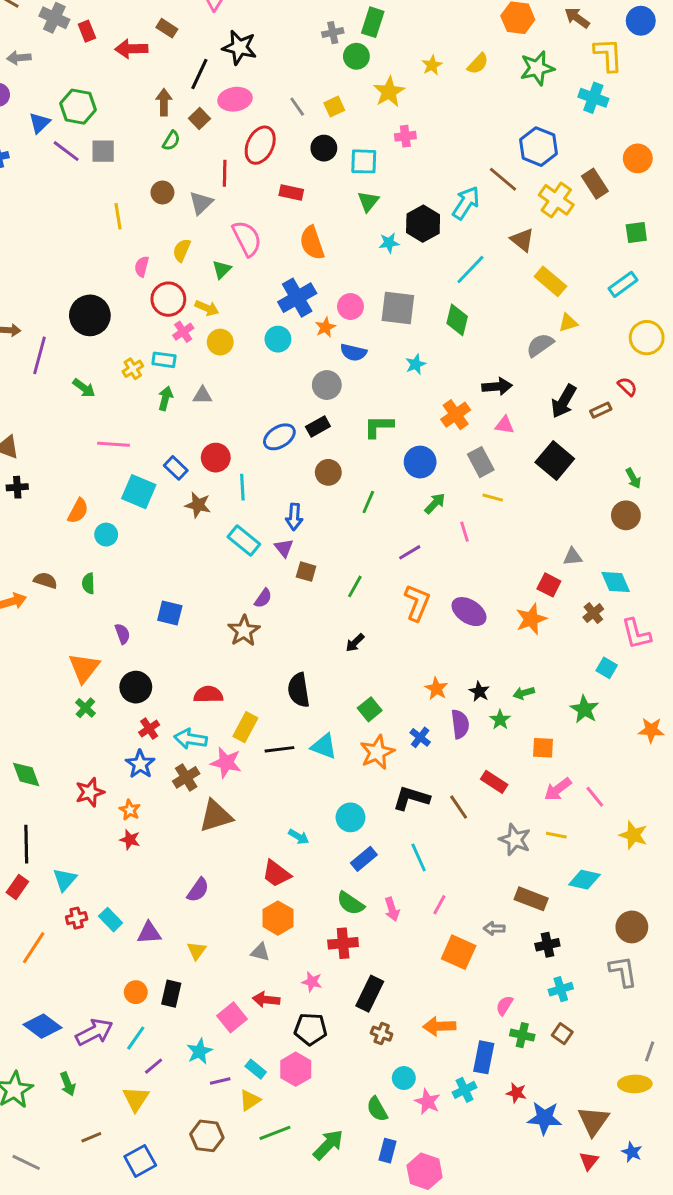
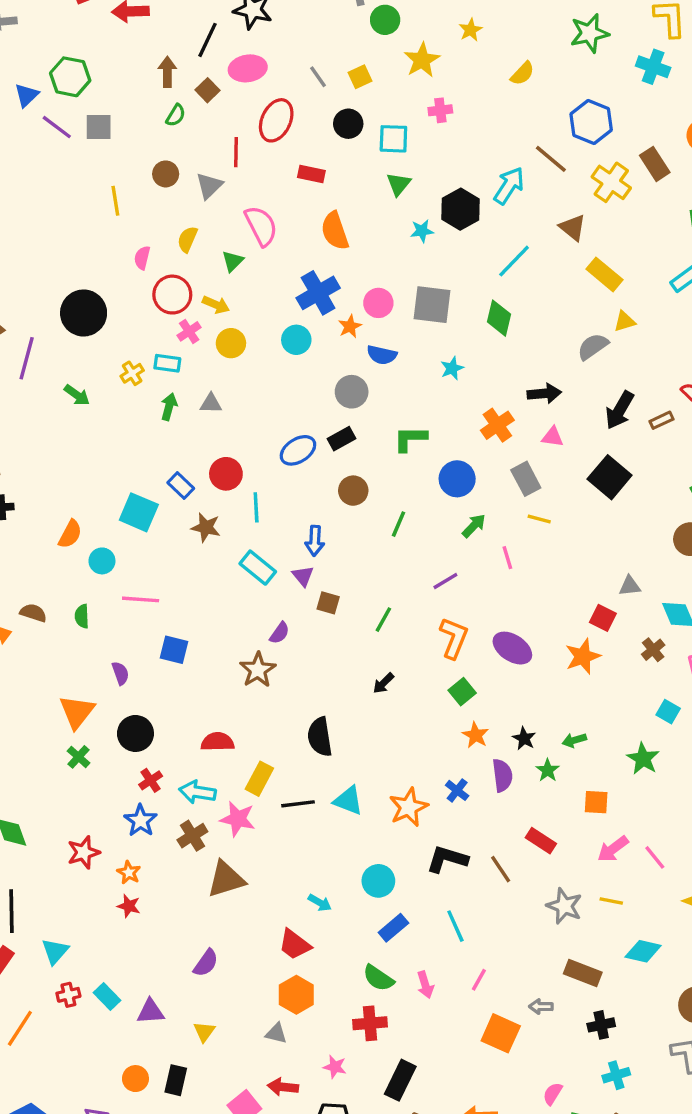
yellow semicircle: (478, 64) -> (522, 73), moved
pink line: (114, 444) -> (141, 599), moved
green square: (370, 709) -> (462, 692), moved

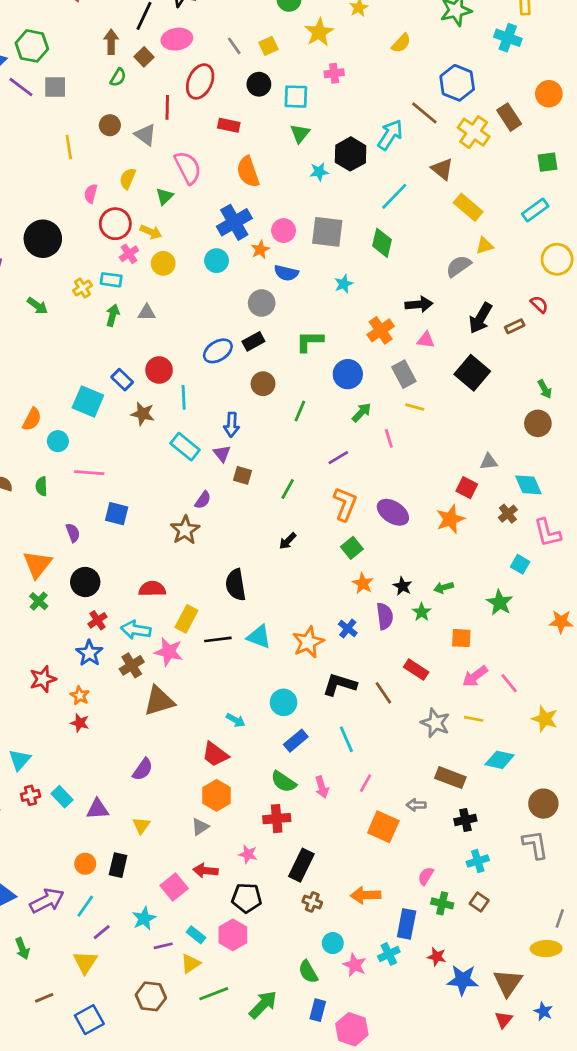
gray triangle: (209, 186) -> (145, 135), turned -40
gray triangle: (276, 1033) -> (200, 827), turned -48

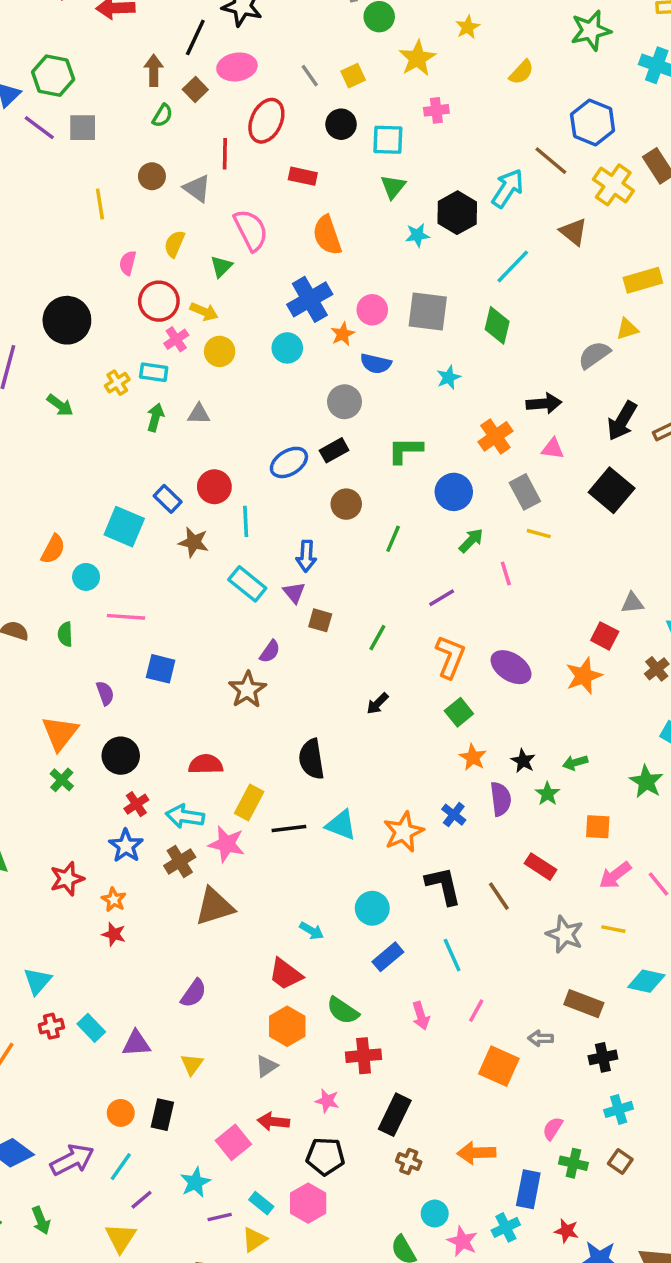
yellow rectangle: (468, 207) -> (643, 280), moved, turned -56
black L-shape: (340, 685) -> (443, 886), turned 60
green semicircle: (284, 782) -> (343, 1011), moved

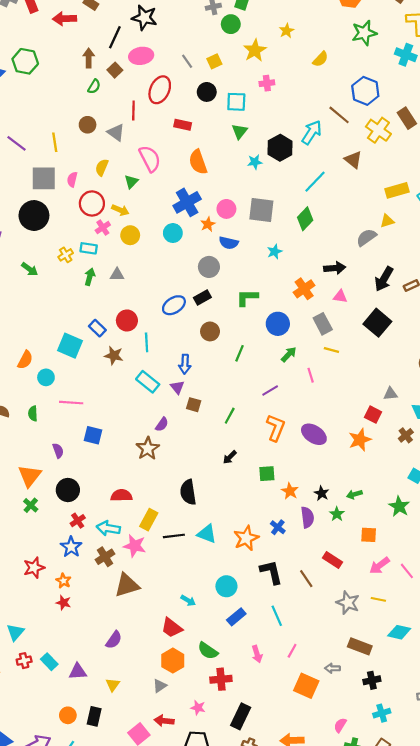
purple line: (39, 128) -> (16, 143), moved
gray square: (83, 128) -> (44, 178), moved, size x1.4
green diamond: (497, 325) -> (305, 219), turned 30
green square: (459, 712) -> (267, 474), moved, turned 35

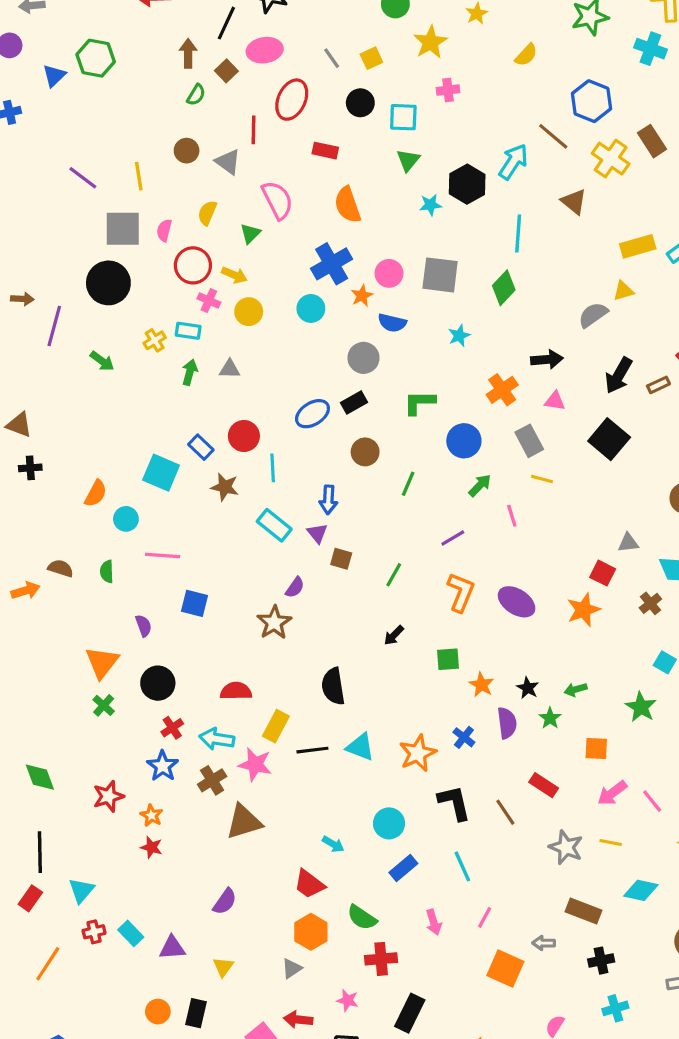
cyan line: (315, 182) -> (518, 234), turned -40
pink cross: (103, 228) -> (209, 300), turned -32

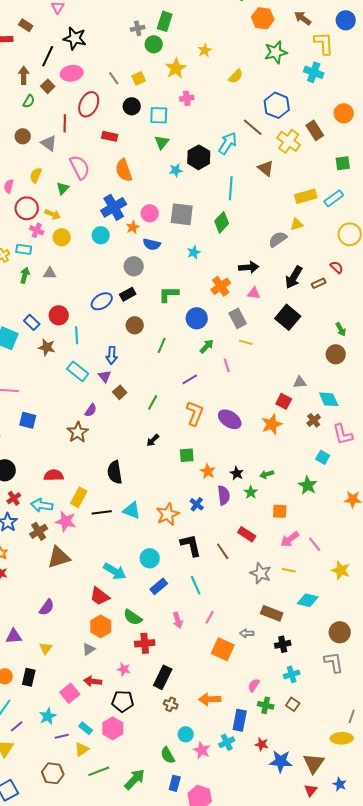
brown square: (341, 559) -> (120, 392), turned 32
cyan arrow: (333, 844) -> (115, 571), size x1.6

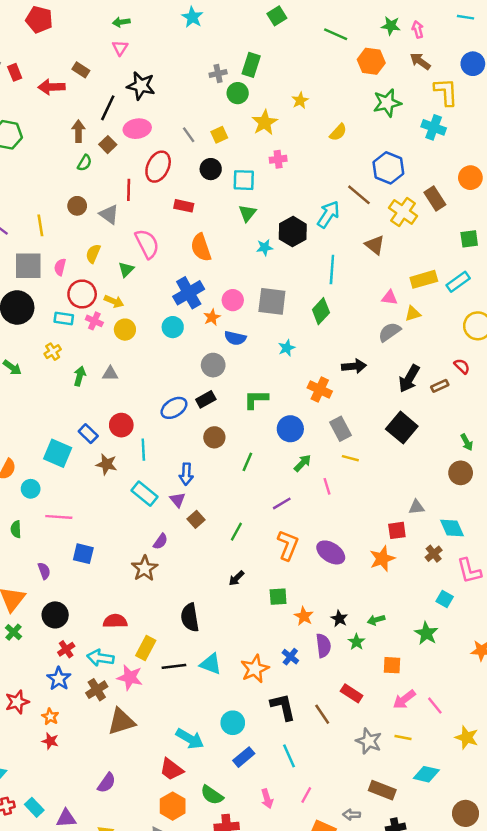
cyan rectangle: (24, 249) -> (64, 319), moved
orange cross: (221, 286) -> (320, 390), turned -30
pink triangle: (254, 293) -> (390, 298), moved
red square: (284, 401) -> (397, 530), turned -35

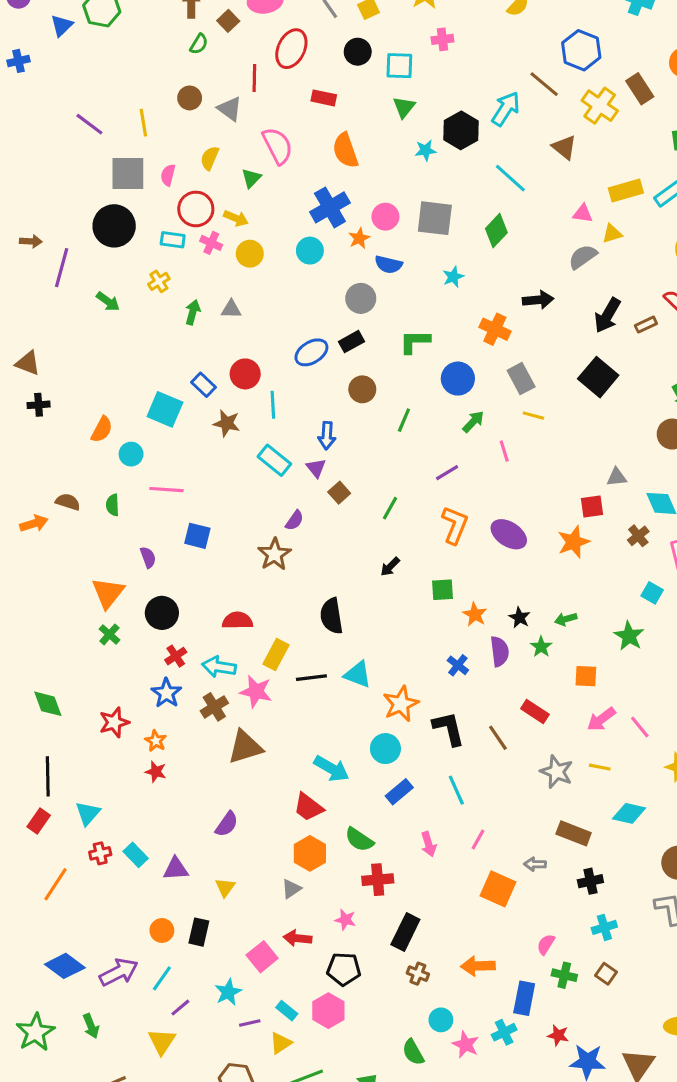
cyan line: (332, 270) -> (510, 178), turned -52
orange star: (255, 669) -> (401, 704), moved

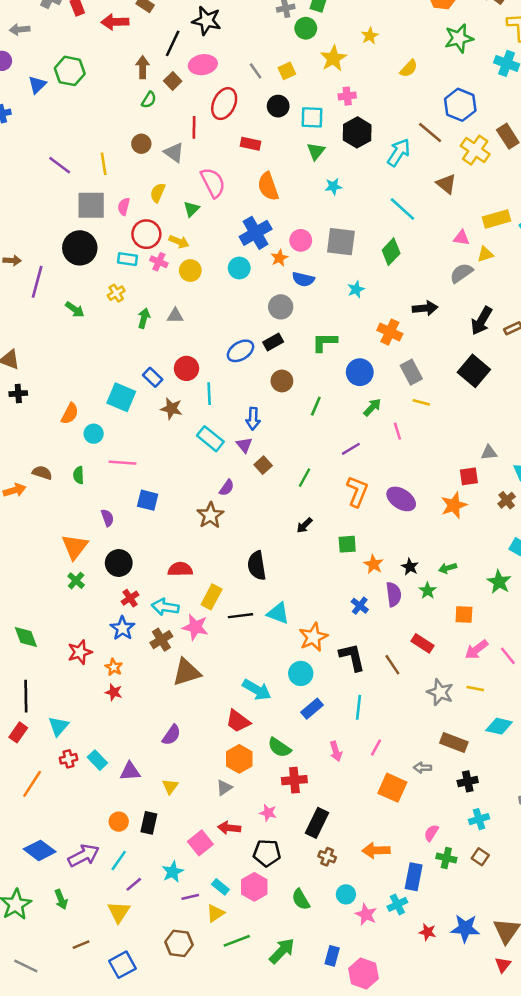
black hexagon: (461, 130) -> (357, 132), moved
cyan line: (456, 790) -> (358, 707), turned 30
red star: (558, 1035) -> (428, 932), moved
green semicircle: (413, 1052) -> (301, 899), moved

